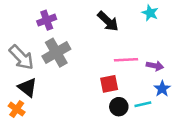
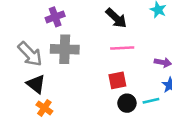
gray cross: (56, 53) -> (65, 49), turned 32
pink line: (126, 60) -> (122, 48), moved
orange cross: (17, 109) -> (44, 108), moved

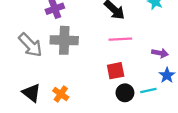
black triangle: (36, 84) -> (32, 93), moved
orange cross: (44, 108) -> (61, 94), moved

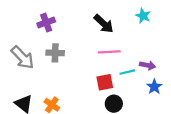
gray cross: (64, 40) -> (55, 53), size x0.7
cyan line: (148, 90) -> (127, 72), moved

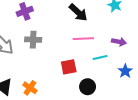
purple arrow: (148, 65) -> (119, 42), moved
red square: (105, 82) -> (69, 67), moved

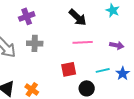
cyan line: (100, 57) -> (103, 70), moved

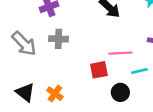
pink line: (83, 42) -> (120, 53), moved

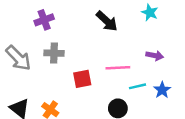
red square: (99, 70) -> (82, 79), moved

